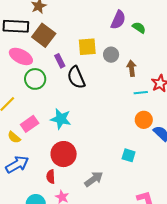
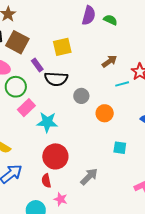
gray circle: (111, 55) -> (81, 96), moved
brown arrow: (132, 68) -> (109, 61), turned 70
black semicircle: (76, 77) -> (56, 79), turned -55
orange circle: (144, 120) -> (105, 113), moved
pink rectangle: (30, 124) -> (26, 108), moved

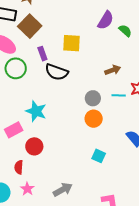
gray circle: (81, 96) -> (93, 98), moved
pink rectangle: (26, 108) -> (14, 130), moved
red circle: (55, 156) -> (34, 146), size x0.7
gray arrow: (89, 177) -> (63, 190), moved

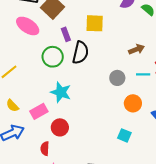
green circle: (16, 68) -> (53, 57), moved
black semicircle: (57, 72) -> (80, 53), turned -95
orange circle: (94, 119) -> (133, 103), moved

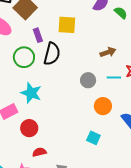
red semicircle: (45, 149) -> (39, 152), moved, turned 72

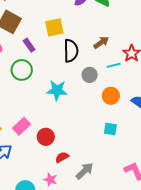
black semicircle: (52, 54) -> (71, 51), moved
cyan star: (31, 93) -> (57, 90), moved

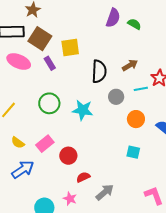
yellow square: (54, 27) -> (70, 48), moved
purple rectangle: (29, 45) -> (50, 63), moved
green circle: (22, 70) -> (49, 103), moved

